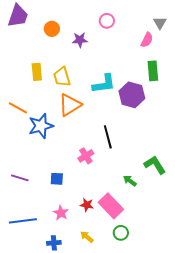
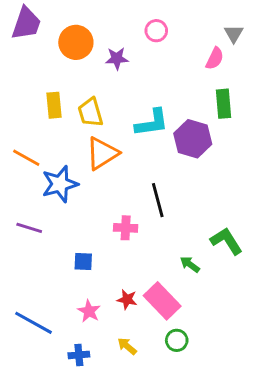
orange circle: (52, 29) -> (76, 42), size x1.5
pink cross: (86, 156) -> (126, 228), turned 35
purple line: (20, 178) -> (29, 228), moved
blue line: (23, 221) -> (34, 323), turned 36

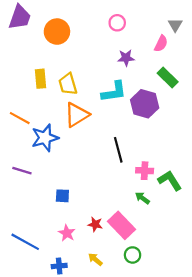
purple star: (117, 58) -> (126, 58), moved
green rectangle: (223, 104) -> (168, 78), turned -40
pink cross: (126, 228) -> (145, 171), moved

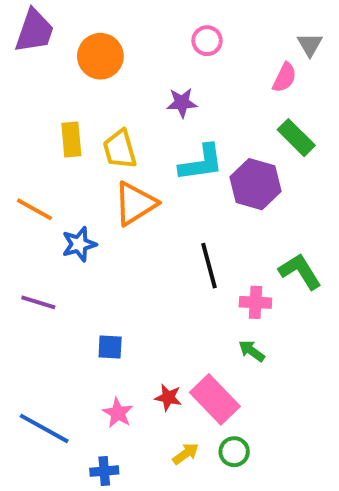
purple star: (126, 58) -> (182, 103), moved
blue star: (45, 138) -> (79, 244), size x0.7
green L-shape: (170, 181) -> (300, 271), moved
yellow arrow: (95, 259) -> (186, 454), moved, turned 104

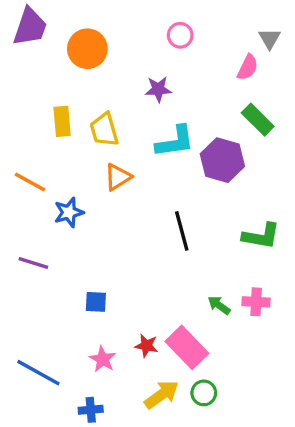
orange triangle: (135, 204) -> (118, 177), size x0.7
green L-shape: (300, 271) -> (261, 236), turned 132
pink cross: (255, 302) -> (256, 302), moved
yellow arrow: (186, 454) -> (162, 395), size x1.5

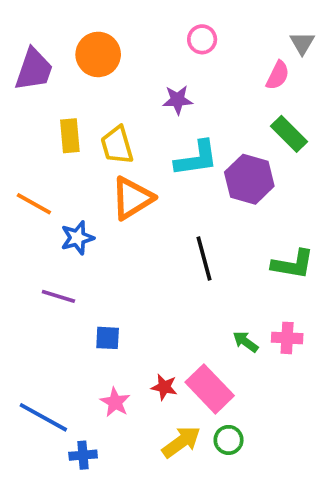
purple trapezoid: (30, 27) -> (34, 70), moved
orange triangle: (118, 177) -> (132, 198), size x1.4
purple line: (33, 263) -> (58, 296), moved
blue cross: (91, 410) -> (83, 455), moved

